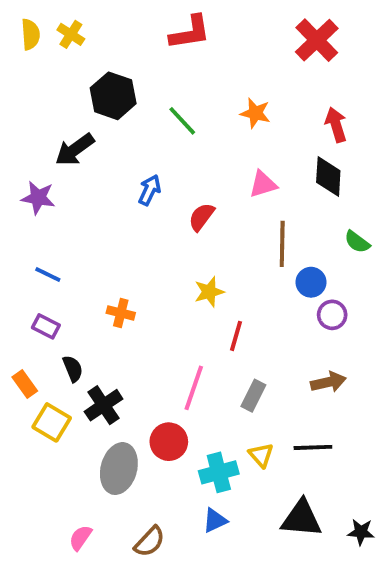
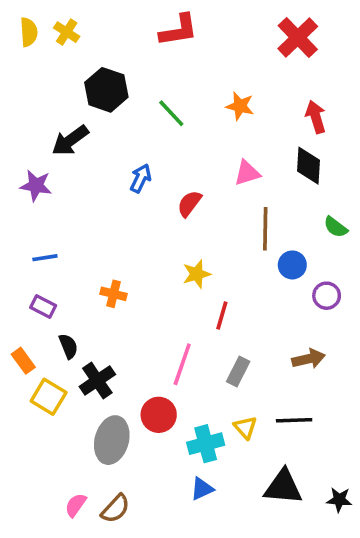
blue line: (48, 275) -> (45, 258), turned -35
purple circle: (332, 315) -> (327, 296), moved
brown semicircle: (150, 542) -> (115, 509), moved

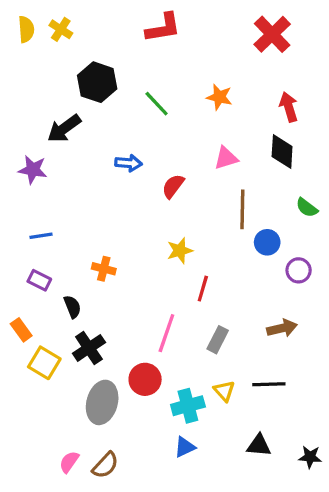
blue arrow: (141, 178) -> (129, 163), turned 70
black semicircle: (68, 346) -> (72, 307), moved
black triangle: (283, 487) -> (259, 445), size x0.7

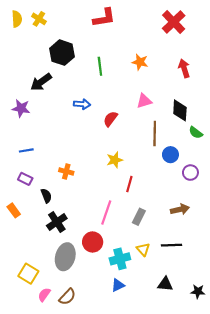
green line: (157, 104) -> (100, 66), turned 36
black diamond: (282, 152) -> (180, 110), moved
yellow square: (44, 363) -> (28, 274), moved

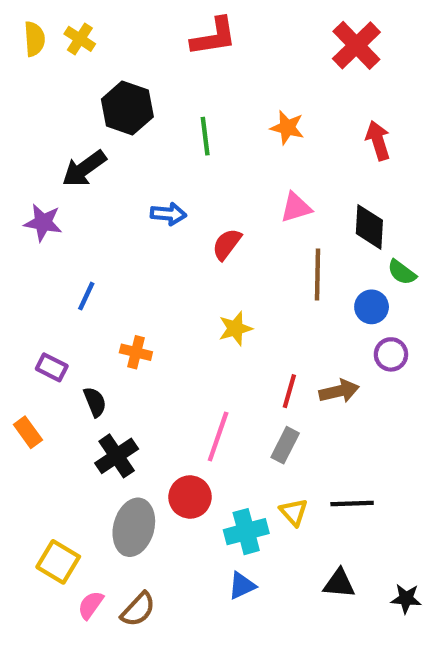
blue line: (26, 150) -> (86, 296), moved, turned -56
blue circle: (170, 155) -> (372, 307), moved
red line: (129, 184) -> (289, 391), moved
brown arrow: (180, 209) -> (339, 391), moved

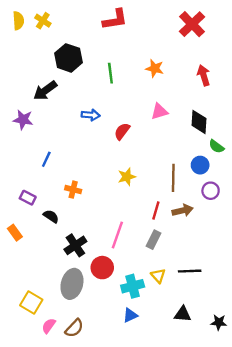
brown line: (317, 274) -> (173, 178), moved
black semicircle: (95, 402) -> (51, 216), turned -35
black cross: (117, 456) -> (75, 245), moved

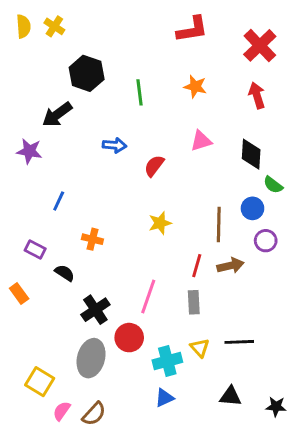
red L-shape: (115, 19) -> (192, 29), moved
red cross: (192, 24) -> (260, 45), moved
gray rectangle: (154, 240) -> (194, 302), turned -30

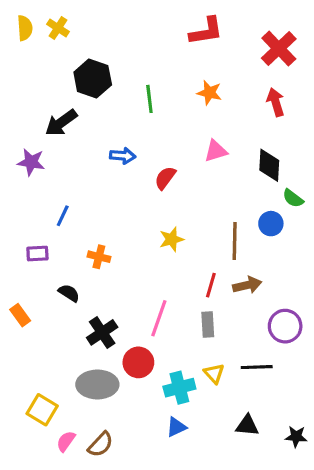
purple circle: (266, 241) -> (285, 326), moved, size x1.4
purple rectangle: (35, 249) -> (37, 254), moved, turned -30
gray ellipse: (91, 358) -> (97, 384), turned 75

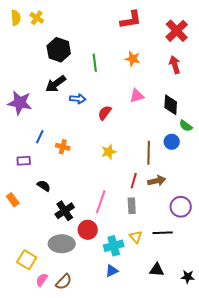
black arrow: (61, 123) -> (56, 84), moved
purple star: (31, 162) -> (20, 103), size x1.4
orange cross: (99, 257) -> (63, 147), moved

